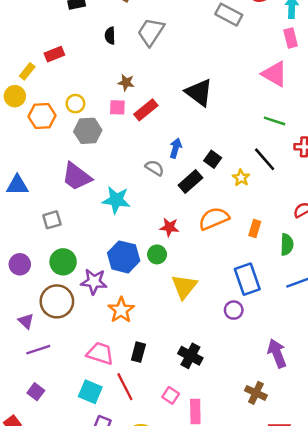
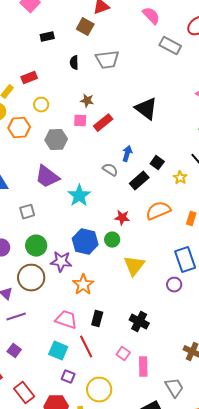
gray trapezoid: (151, 32) -> (107, 60), turned -130
yellow circle: (75, 104) -> (41, 105), moved
cyan star: (116, 200) -> (79, 196), turned 30

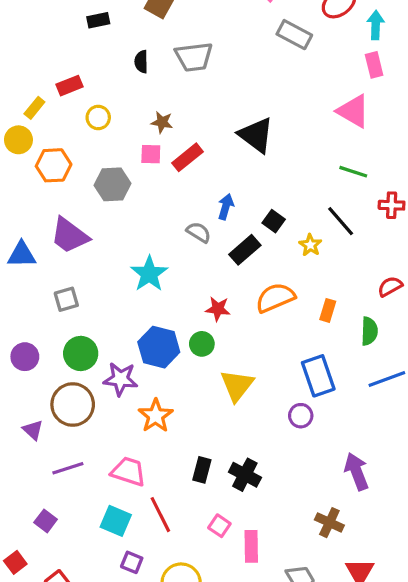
yellow circle: (41, 105) -> (98, 117), moved
purple trapezoid: (47, 177) -> (69, 235), moved
purple line: (16, 317) -> (68, 468), moved
black rectangle: (97, 319) -> (202, 470), moved

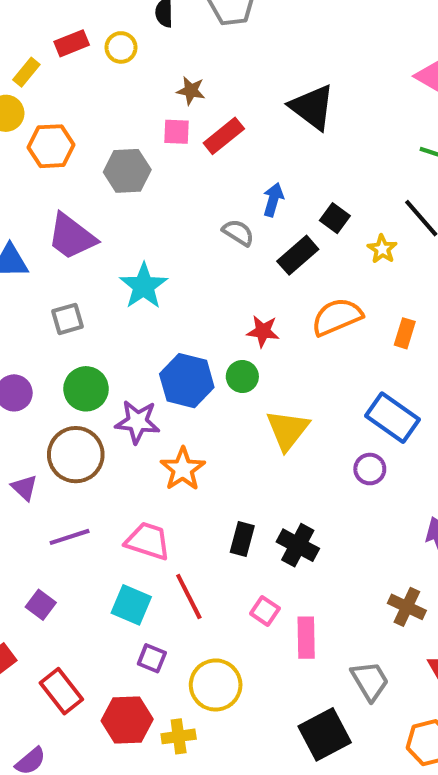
yellow circle: (98, 117) -> (121, 47), moved
cyan star: (149, 274) -> (144, 286), moved
blue rectangle: (318, 376) -> (392, 418), turned -36

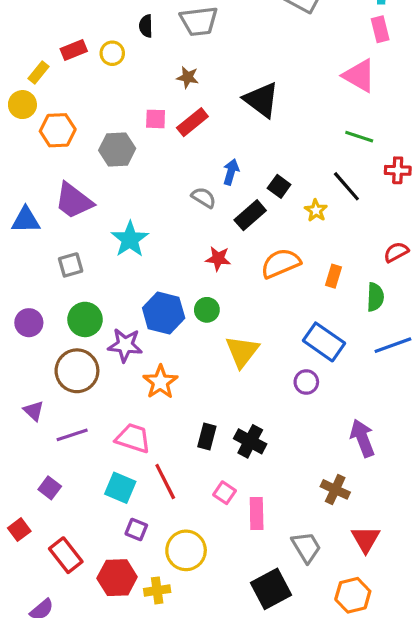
brown star: (191, 91) -> (188, 77), moved
red star: (263, 331) -> (218, 259), moved
purple triangle: (24, 488) -> (34, 411), moved

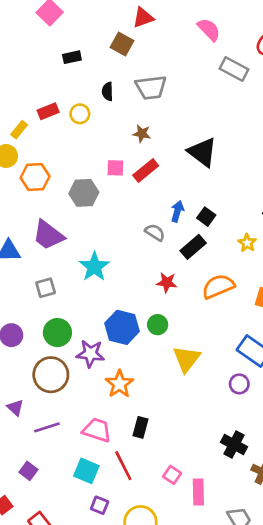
black square: (279, 186) -> (206, 217), moved
black rectangle: (207, 437) -> (140, 427), moved
black cross: (250, 441) -> (234, 445), moved

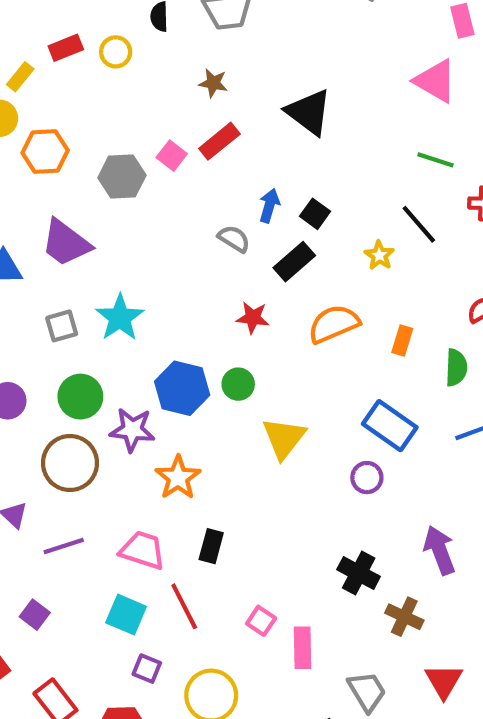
pink square: (115, 168) -> (172, 156), moved, turned 36
cyan star: (94, 267) -> (120, 318), moved

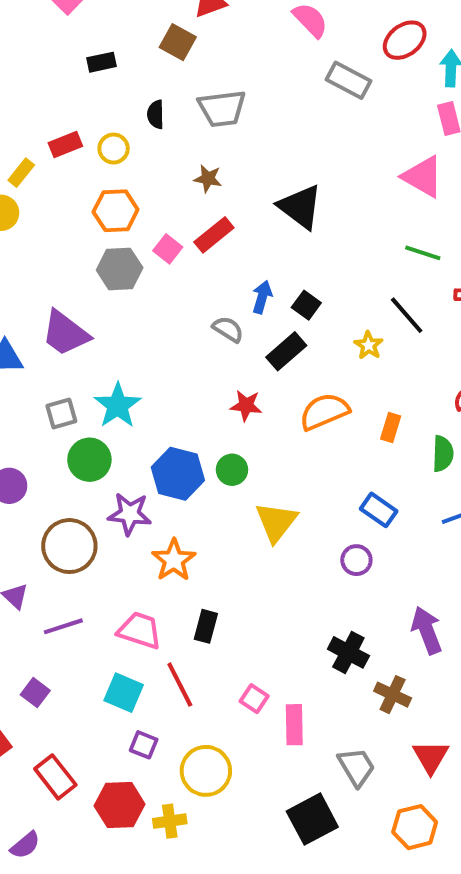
orange hexagon: (45, 152) -> (116, 211), moved
green circle: (80, 397) -> (89, 460), moved
blue rectangle: (390, 426) -> (379, 510), size x0.7

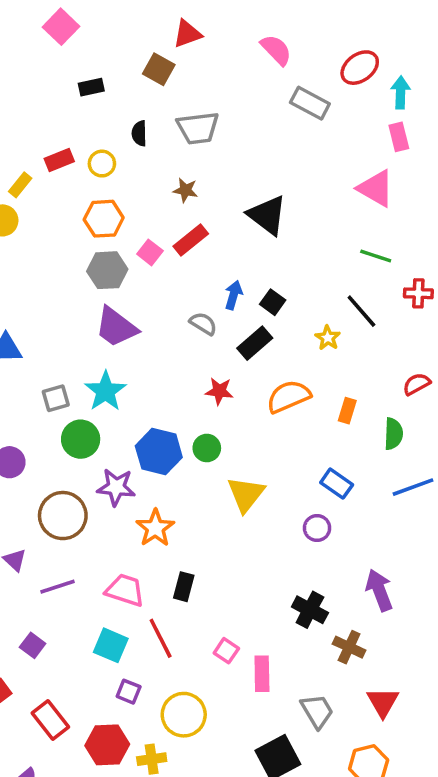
purple trapezoid: (65, 333) -> (116, 327), moved

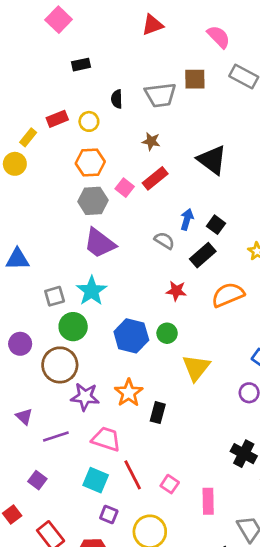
brown square: (159, 69) -> (195, 79), moved, turned -30
purple star: (116, 487) -> (85, 397), moved
brown circle: (63, 516) -> (60, 365), moved
black rectangle: (184, 587) -> (158, 413), moved
pink square: (226, 651) -> (170, 484), moved

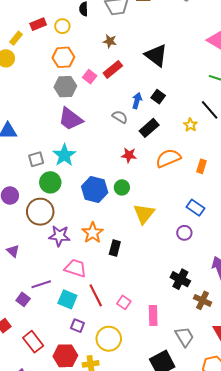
black square: (216, 225) -> (158, 97), moved
purple line: (56, 436) -> (41, 284), moved

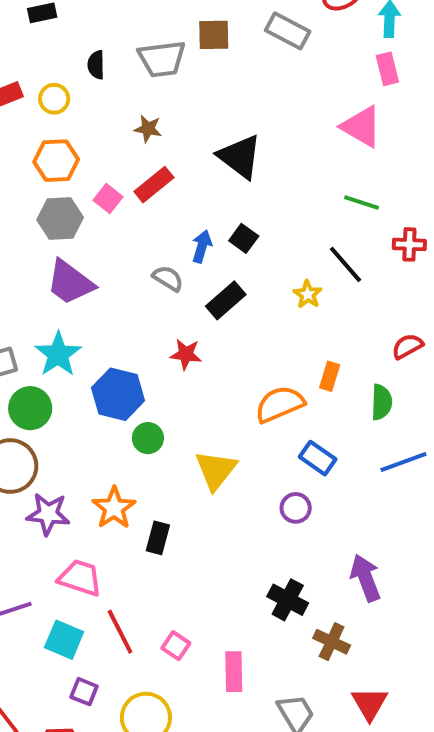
orange semicircle: (168, 158) -> (280, 404), moved
green circle: (122, 187) -> (148, 438), moved
blue hexagon: (95, 189) -> (118, 394), moved

